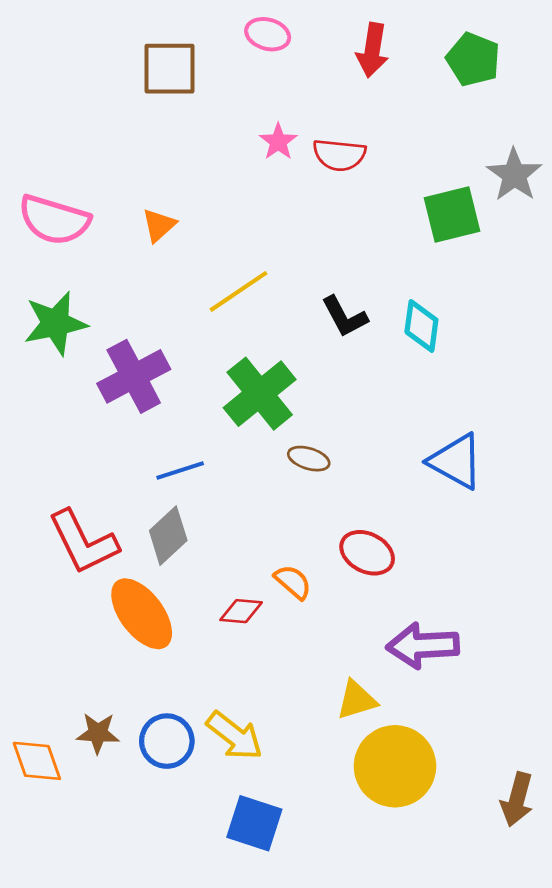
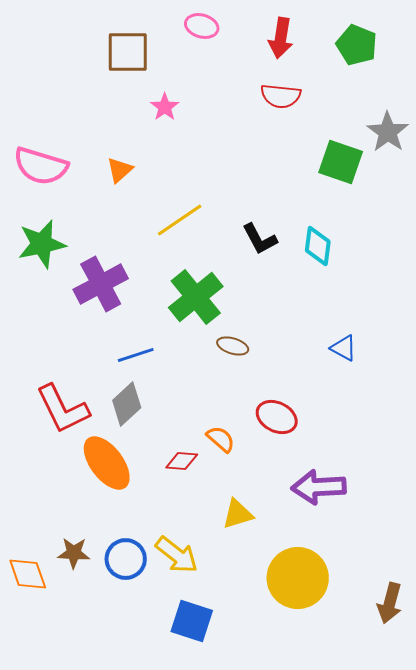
pink star: (278, 142) -> (165, 107), moved
red semicircle: (339, 155) -> (281, 96), moved
green square: (452, 215) -> (341, 162), turned 33
blue triangle: (456, 461) -> (344, 348), size x0.6
yellow triangle: (356, 700) -> (238, 514), moved

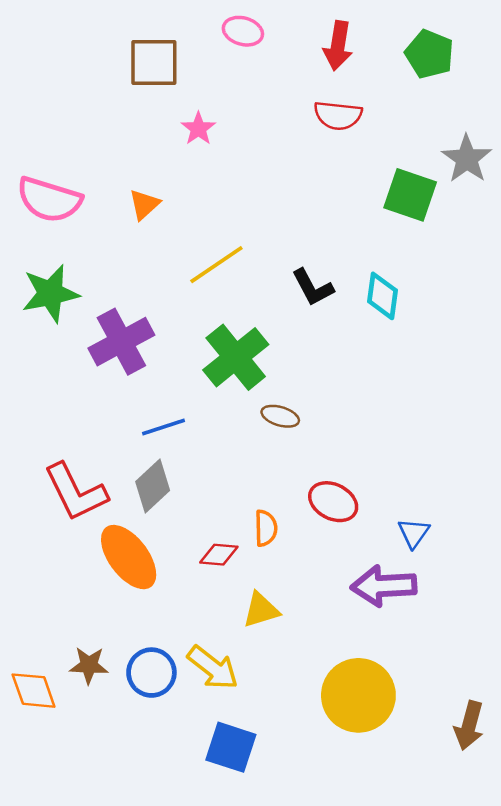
blue triangle: (344, 348) -> (414, 533), moved, turned 36
orange semicircle: (221, 439) -> (266, 528), turned 48
yellow triangle: (238, 514) -> (261, 610), moved

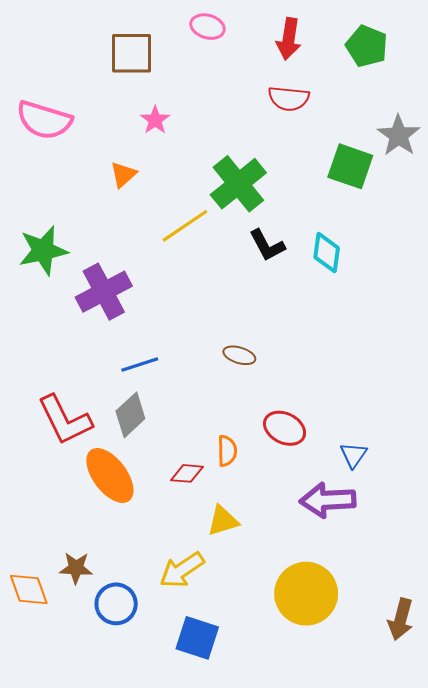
pink star: (198, 129) -> (155, 120), moved
pink semicircle: (49, 200) -> (44, 120), moved
green cross: (236, 357) -> (238, 184), moved
yellow arrow: (213, 668) -> (182, 570), turned 108
blue circle: (151, 673) -> (116, 604), moved

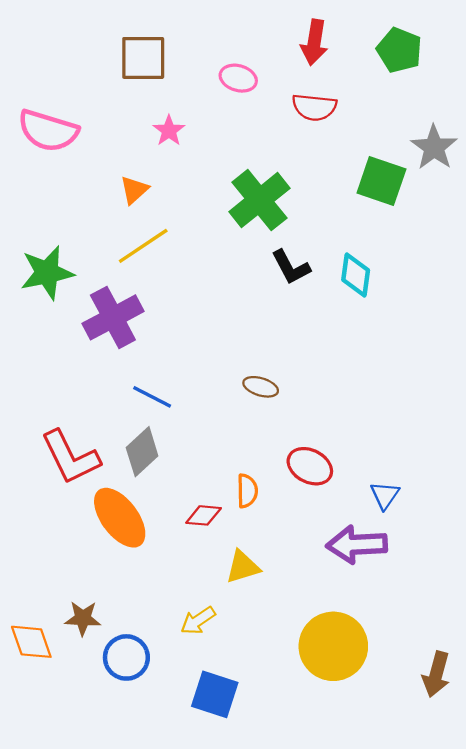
pink ellipse: (208, 27) -> (238, 78), moved
yellow line: (185, 226) -> (143, 246), moved
blue line: (140, 365) -> (152, 397), turned 45
yellow arrow: (182, 570) -> (198, 621), size x0.7

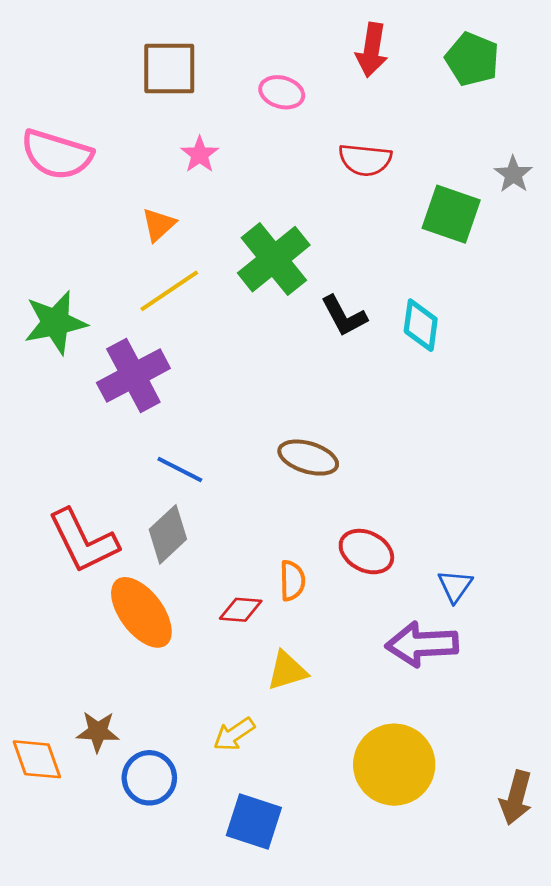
red semicircle: (314, 107) -> (365, 160), moved
gray star: (434, 147) -> (513, 174), size x0.7
green cross: (259, 200) -> (274, 259), moved
brown ellipse: (261, 387) -> (308, 458), size x1.4

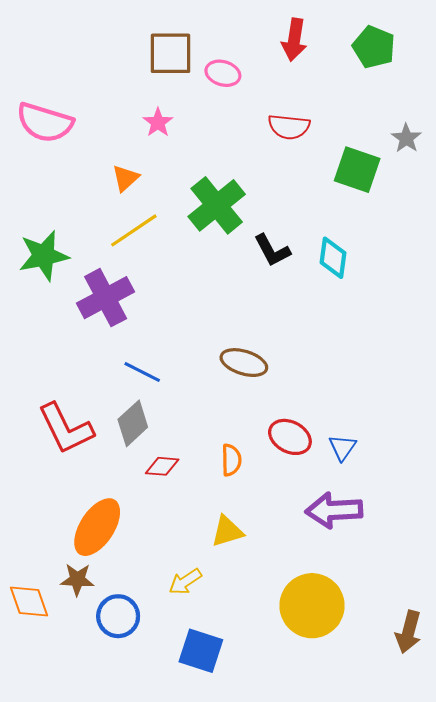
brown square: (169, 68) -> (171, 53), moved
blue triangle: (455, 586) -> (342, 447), moved
red diamond: (241, 610) -> (162, 466), moved
orange ellipse: (141, 612) -> (97, 527), moved, turned 70

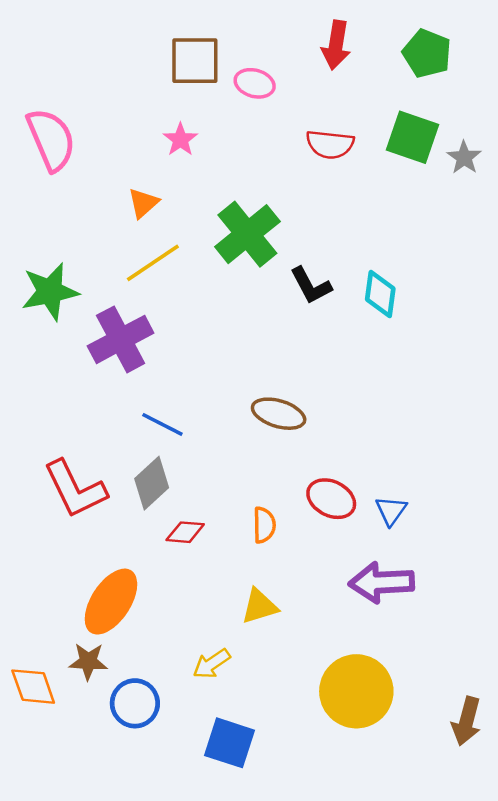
pink semicircle: (45, 123) -> (51, 140), turned -130
green square: (357, 170) -> (413, 137), moved

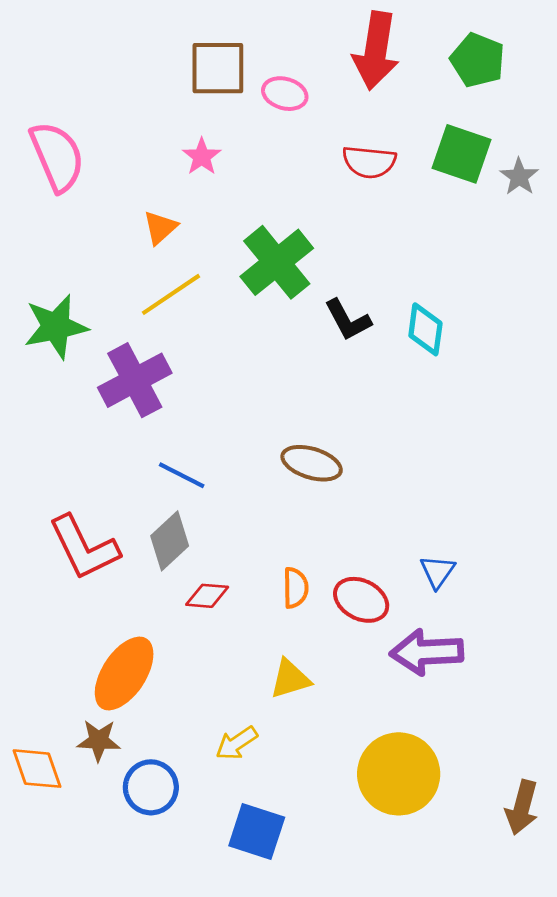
red arrow: (336, 45) -> (376, 51), size x1.4
red ellipse: (331, 499) -> (361, 600), moved

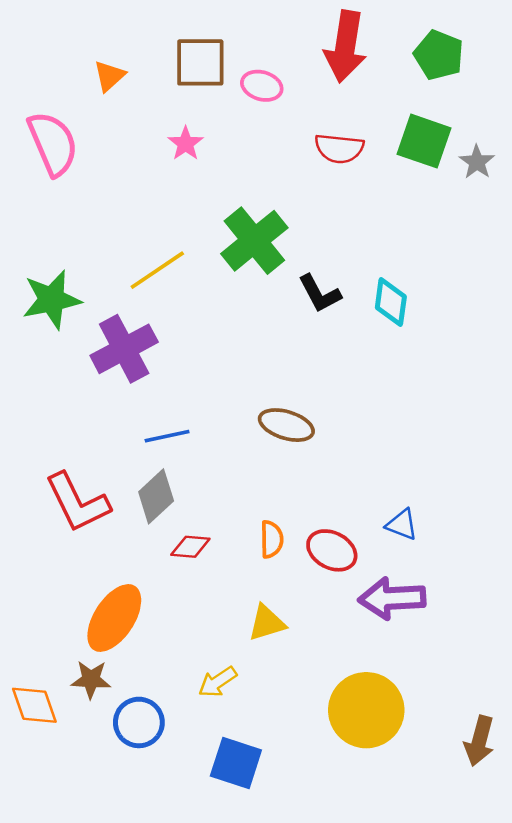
orange triangle: (160, 228) -> (109, 76), moved
blue line: (182, 475) -> (167, 436), turned -39
blue triangle: (437, 572) -> (402, 525), turned -44

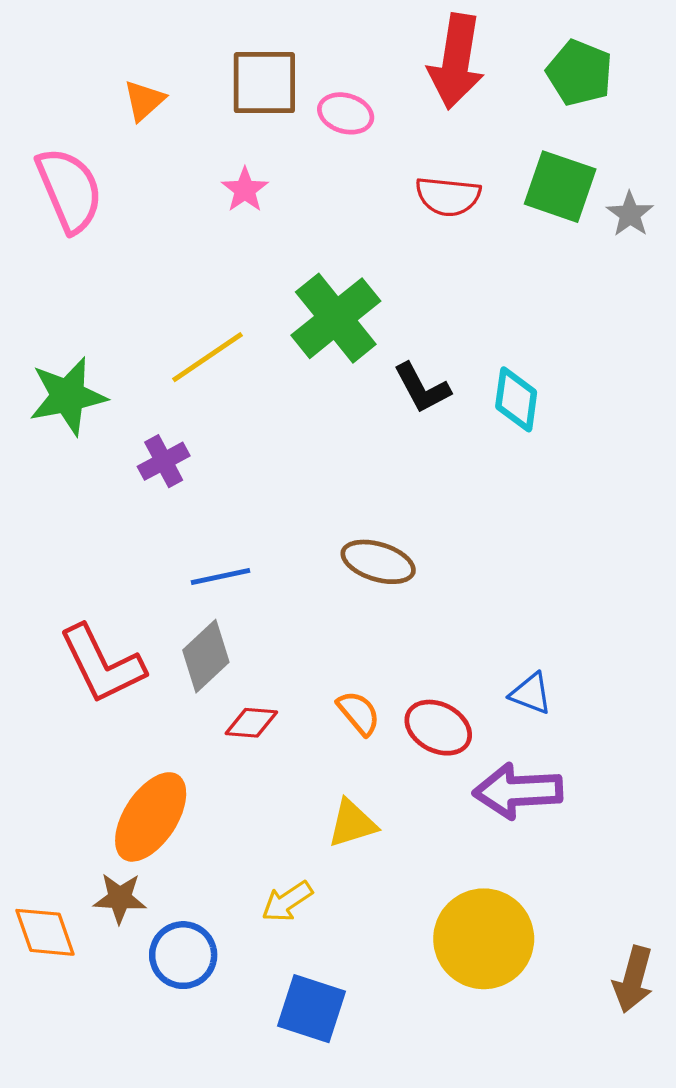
purple cross: (124, 349) -> (164, 461), size x0.6
orange semicircle: (272, 539) -> (359, 713), turned -39

